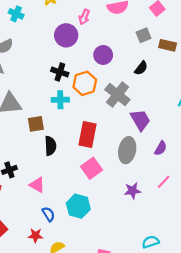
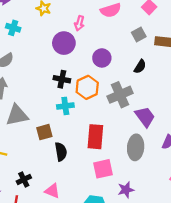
gray cross: (117, 95) -> (120, 95), turned 35
pink square: (91, 168) -> (103, 169), turned 30
purple star: (132, 191) -> (126, 190), moved

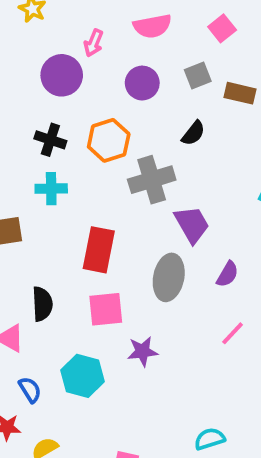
purple circle: (102, 58) -> (142, 83), moved
orange hexagon: (87, 87) -> (109, 140), moved
black semicircle: (61, 152) -> (42, 304), moved

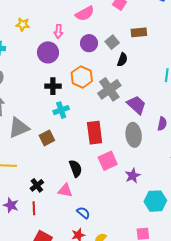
gray square: (198, 75) -> (112, 42), moved
cyan hexagon: (83, 376) -> (155, 201), moved

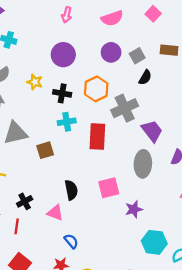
yellow star: (23, 24) -> (35, 82), moved
pink arrow: (58, 31) -> (67, 15), moved
red rectangle: (95, 133) -> (97, 137), moved

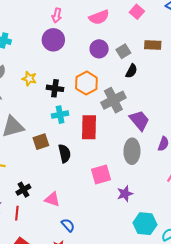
purple circle: (63, 55) -> (53, 40), moved
black semicircle: (71, 190) -> (65, 153), moved

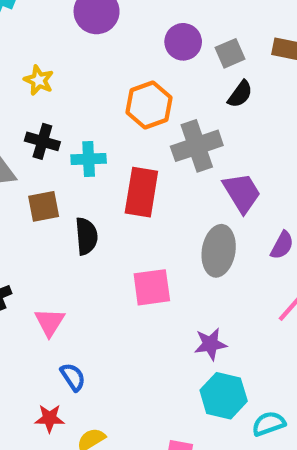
black cross: (55, 88) -> (42, 141), moved
purple star: (125, 194) -> (210, 344), moved
pink triangle: (52, 199) -> (50, 322), turned 35

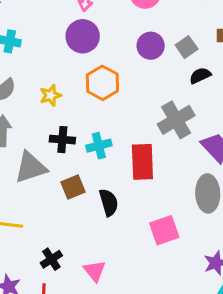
yellow star: (39, 80) -> (51, 95), turned -30
black semicircle: (240, 94) -> (200, 76), turned -140
orange hexagon: (149, 105) -> (102, 83), moved

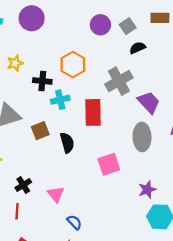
purple circle: (83, 36) -> (32, 18), moved
orange hexagon: (102, 83) -> (73, 65), moved
yellow star: (51, 95) -> (15, 63), moved
black cross: (62, 140) -> (42, 81), moved

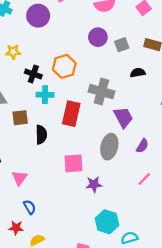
black semicircle: (138, 48) -> (138, 73), moved
gray cross: (119, 81) -> (101, 92), turned 30
purple star: (147, 190) -> (94, 184), moved

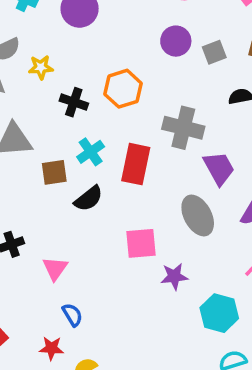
cyan cross: (45, 95) -> (91, 152), moved, turned -35
black semicircle: (41, 135) -> (89, 199), turned 54
gray ellipse: (109, 147) -> (198, 215), turned -40
cyan hexagon: (107, 222) -> (219, 313), moved

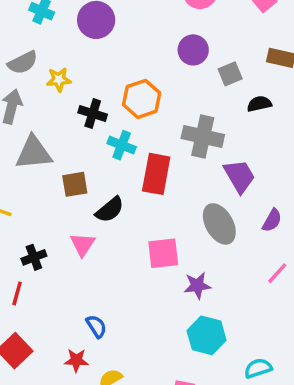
gray square: (214, 52) -> (230, 74), moved
cyan cross: (91, 152) -> (122, 145), moved, turned -32
pink triangle: (55, 268) -> (83, 244), moved
cyan hexagon: (219, 313) -> (207, 335), moved

